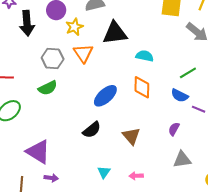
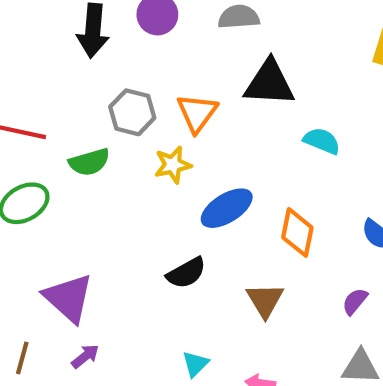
yellow star: (74, 27) -> (173, 165), moved
orange diamond: (142, 87) -> (297, 232), moved
green semicircle: (48, 88) -> (89, 162), moved
purple arrow: (51, 178) -> (85, 356), turned -56

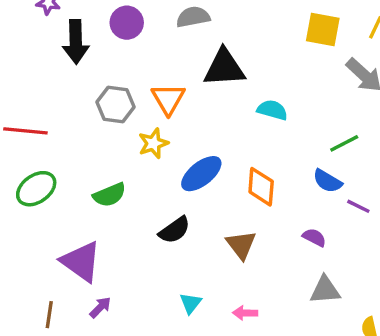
green semicircle: (89, 162) -> (109, 195), moved
purple semicircle: (355, 301) -> (314, 237), turned 85

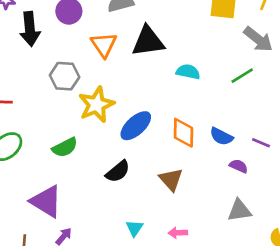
orange triangle: (168, 99) -> (104, 45), moved
yellow star: (153, 143) -> (96, 105), size x1.5
green line: (344, 143) -> (242, 76), moved
blue semicircle: (327, 181) -> (221, 136), moved
purple semicircle: (314, 237) -> (239, 166), moved

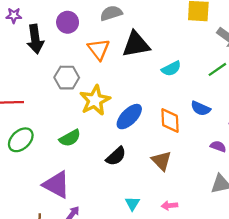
cyan semicircle: (188, 72) -> (171, 69), turned 144
blue semicircle: (221, 136) -> (201, 108), moved

